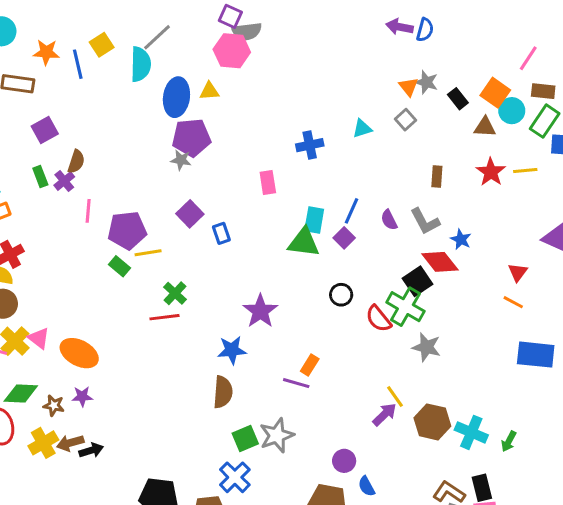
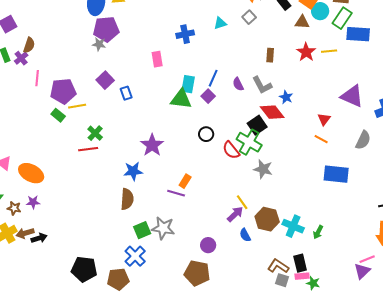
gray star: (277, 435) -> (163, 228), turned 30
blue semicircle: (367, 486) -> (245, 235), moved

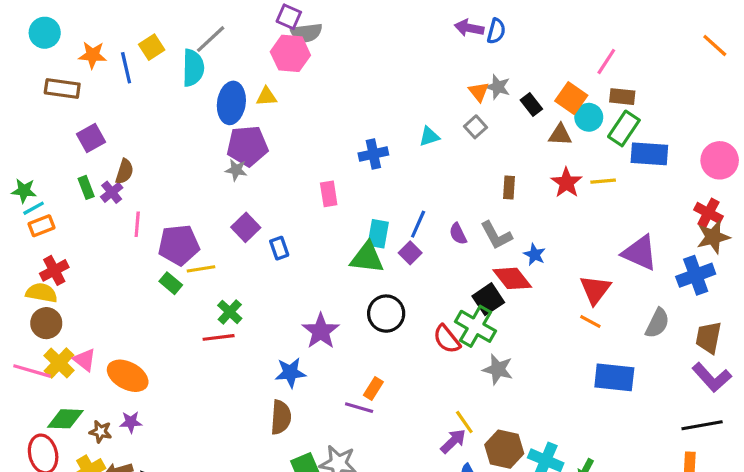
red triangle: (324, 119) -> (595, 290), size x1.5
black circle: (206, 134) -> (386, 314), moved, size x1.5

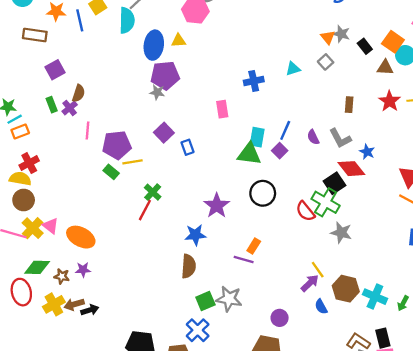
red line: (219, 337) -> (145, 210), turned -55

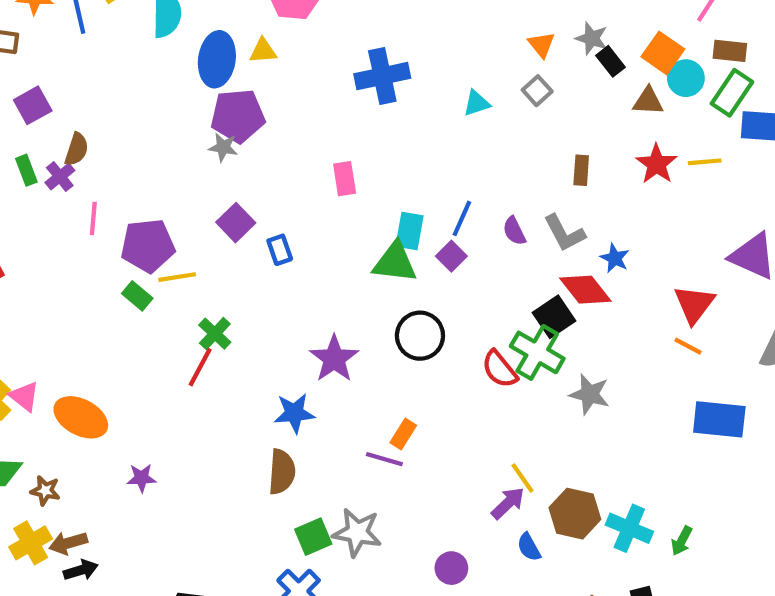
gray star: (341, 34) -> (592, 38), moved
blue cross: (254, 81) -> (382, 76), moved, size x1.4
gray star: (341, 233) -> (590, 394), moved
purple star: (83, 270) -> (142, 478), moved
black arrow: (90, 310) -> (81, 570), moved

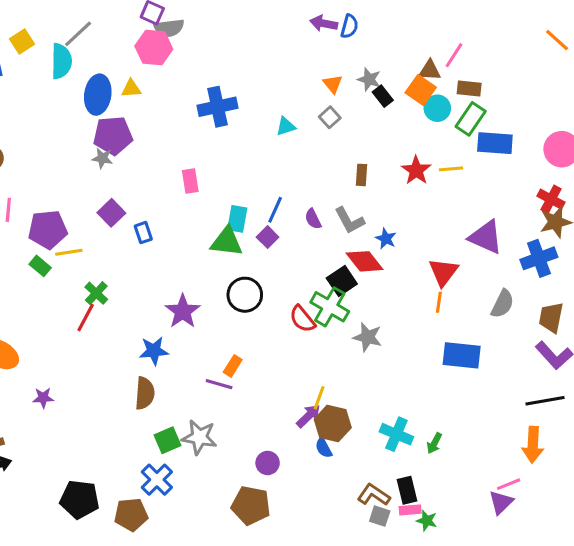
brown triangle: (648, 101) -> (430, 70), moved
orange line: (688, 346) -> (439, 302), turned 70
yellow line: (523, 478) -> (319, 398), turned 55
brown hexagon: (575, 514) -> (333, 424), moved

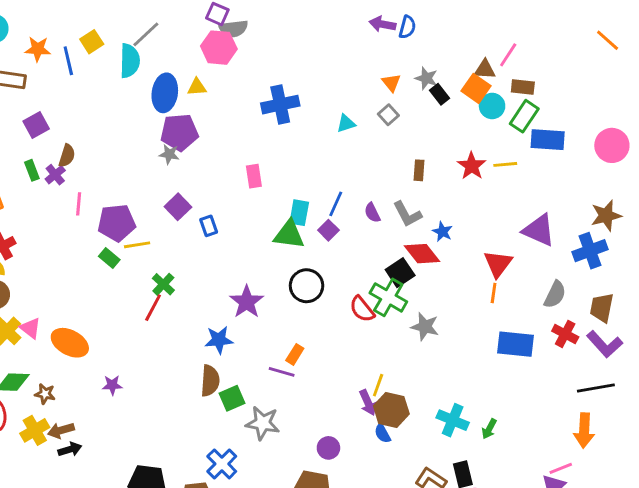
red cross: (551, 199) -> (565, 334), moved
purple arrow: (308, 416) -> (368, 403), turned 110
green square: (167, 440) -> (232, 398), moved

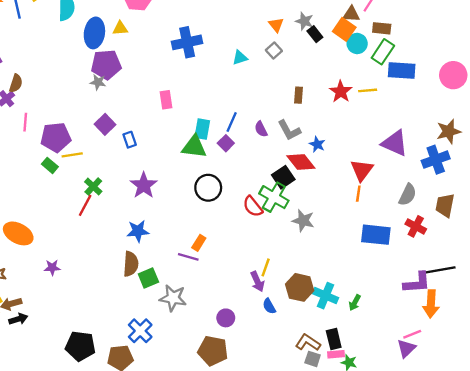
purple star: (247, 302) -> (144, 185), moved
purple L-shape: (605, 344) -> (417, 283), moved, turned -52
brown hexagon: (391, 410) -> (300, 287), moved

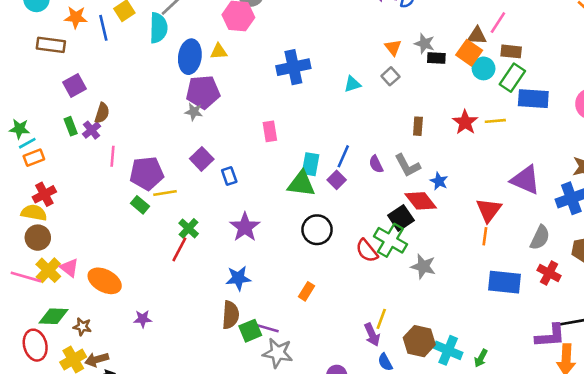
black rectangle: (315, 34) -> (436, 58), turned -49
purple line: (188, 257) -> (267, 328), moved

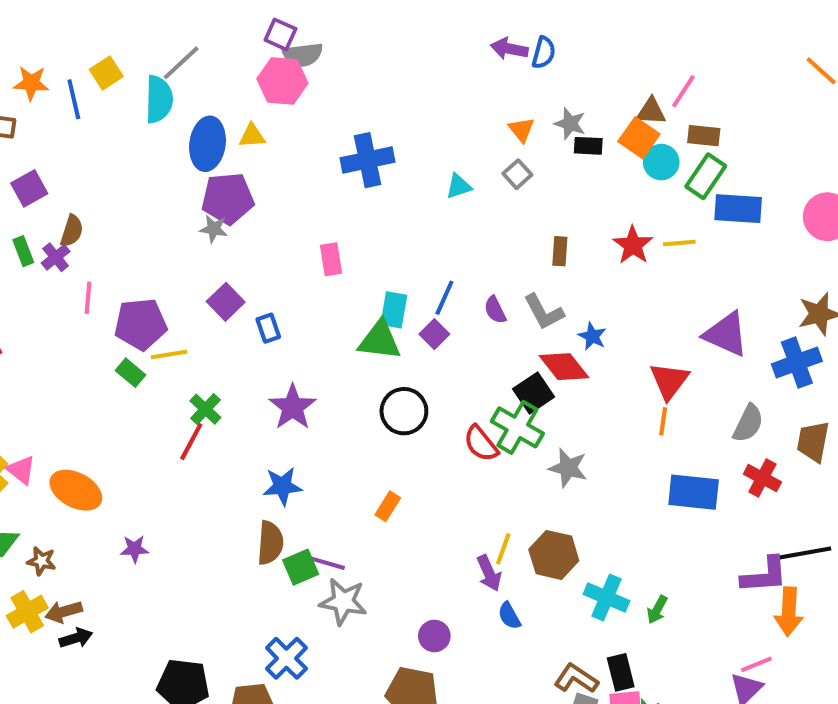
brown hexagon: (419, 341) -> (554, 555), moved

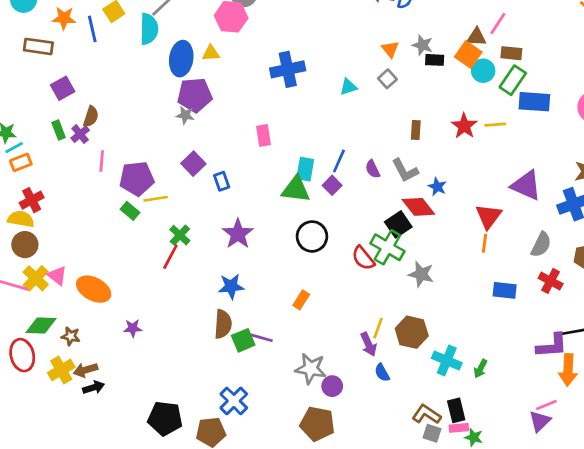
blue rectangle: (694, 492) -> (505, 290), size x0.7
gray star: (343, 602) -> (311, 369), moved

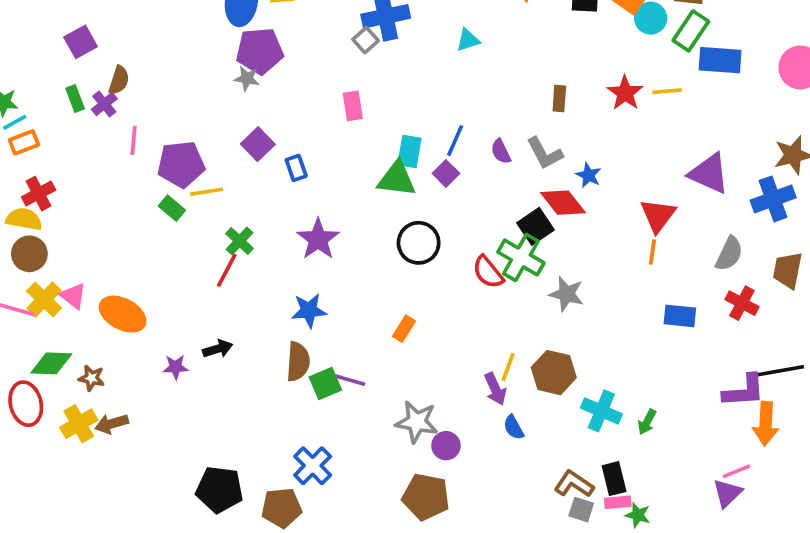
gray square: (387, 79) -> (366, 40), moved
black arrow: (94, 387) -> (218, 349), moved

